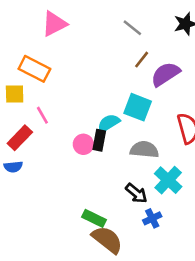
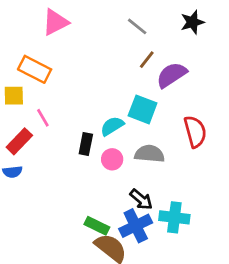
black rectangle: (99, 140) -> (86, 144), moved
pink circle: (83, 144) -> (112, 159), moved
cyan cross: (168, 180) -> (174, 217), moved, turned -36
blue cross: (152, 218) -> (136, 226), moved, size x1.6

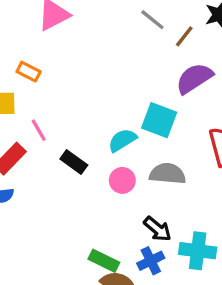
brown line: (147, 60) -> (184, 36), moved
orange rectangle: (35, 69) -> (29, 72), size x0.6
black rectangle: (86, 144) -> (74, 162), moved, turned -65
blue cross: (136, 226) -> (151, 261), size x0.7

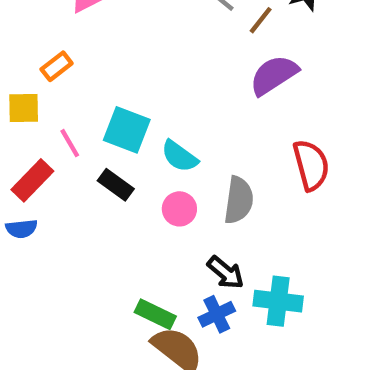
orange rectangle: (29, 72) -> (57, 66), turned -65
cyan square: (159, 120) -> (127, 130), moved
cyan semicircle: (122, 140) -> (179, 156), turned -112
gray semicircle: (168, 174) -> (239, 200), turned 93

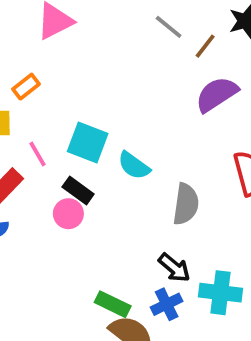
pink circle: (179, 209) -> (68, 214), moved

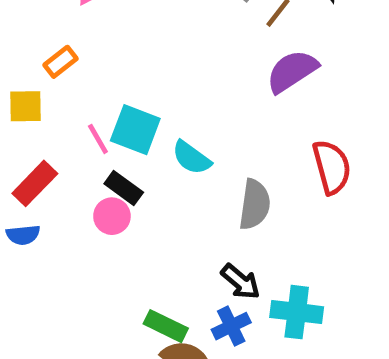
pink line: (38, 154) -> (98, 139), moved

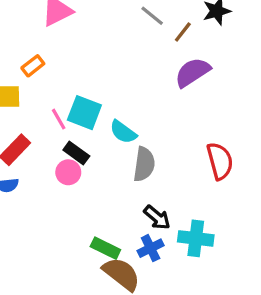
red semicircle: (332, 167) -> (220, 161), moved
gray semicircle: (255, 204) -> (144, 164), moved

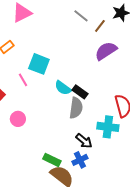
cyan square: (84, 113) -> (39, 64), moved
black rectangle: (76, 153) -> (80, 92), moved
pink circle: (68, 172) -> (18, 119), moved
cyan cross: (196, 238) -> (108, 127), moved

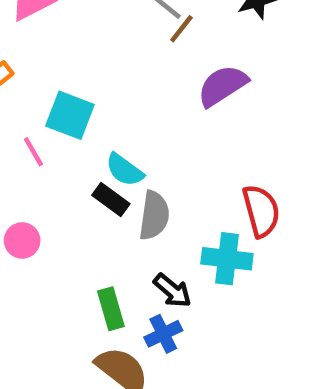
brown line: (100, 26) -> (181, 29), moved
black rectangle: (80, 92) -> (111, 200), moved
green rectangle: (52, 160) -> (111, 309), moved, turned 48

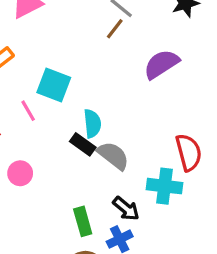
brown line: (181, 29) -> (115, 29), moved
cyan semicircle: (125, 170) -> (92, 124), turned -132
gray semicircle: (154, 215) -> (113, 156), turned -60

